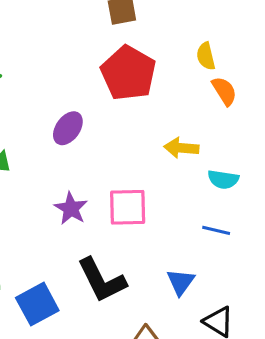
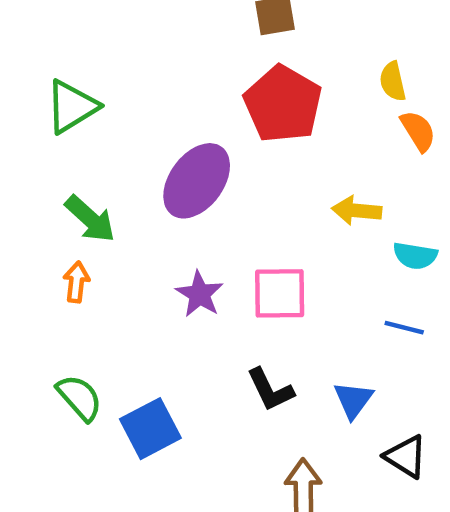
purple ellipse: (68, 128) -> (197, 181), size x1.6
black L-shape: (102, 280) -> (270, 390), moved, size x0.7

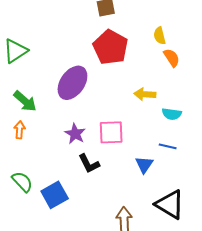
black L-shape: (270, 390) -> (89, 164), moved
blue triangle: (353, 400) -> (144, 165), moved
black triangle: (406, 457) -> (170, 204), size x1.5

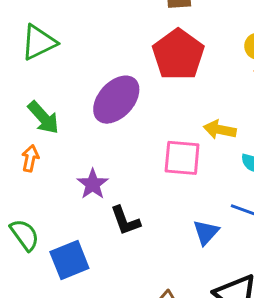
pink square: (111, 132) -> (182, 158), moved
purple star: (75, 134) -> (93, 184), moved

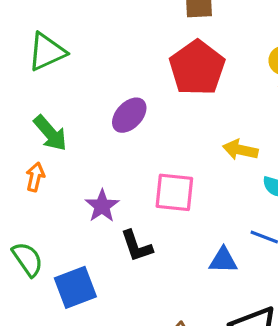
purple ellipse: (116, 100) -> (129, 115), size x0.7
pink square: (182, 158) -> (174, 192), moved
blue triangle: (206, 232) -> (223, 260), turned 48

